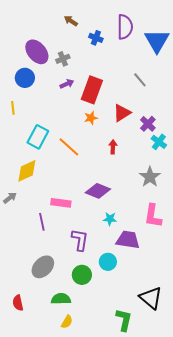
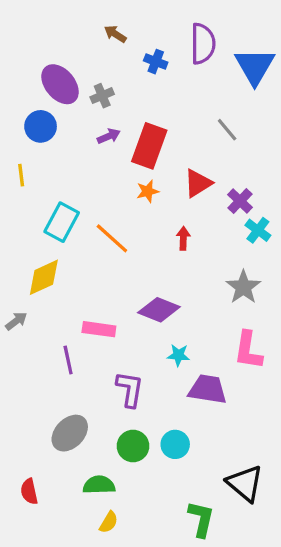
cyan circle: (108, 262) -> (175, 444), moved

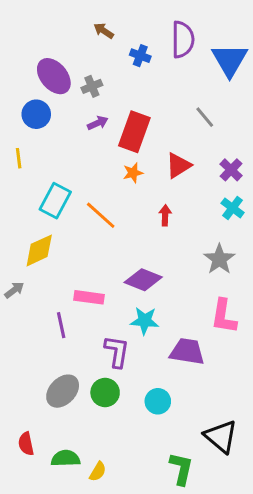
purple cross: (240, 201) -> (231, 170), moved
cyan star: (178, 355) -> (145, 321), moved, size x1.4
green circle: (133, 446) -> (105, 393), moved
green semicircle: (99, 485) -> (66, 458), moved

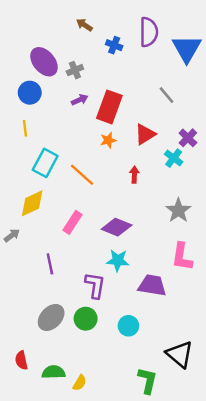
yellow line: (19, 158) -> (25, 128), moved
cyan cross: (233, 208) -> (174, 158), moved
pink rectangle: (89, 297) -> (73, 222), moved, turned -65

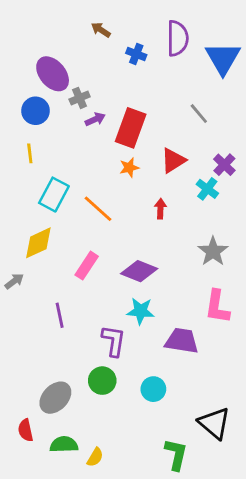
gray cross: (75, 70) -> (80, 98), moved
gray ellipse: (51, 317) -> (55, 398), moved

